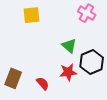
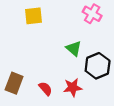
red star: (68, 72) -> (73, 87), moved

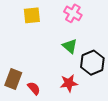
pink cross: (92, 14) -> (73, 13), moved
red semicircle: (45, 89) -> (34, 88), moved

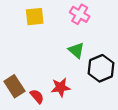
brown rectangle: (13, 79) -> (14, 86), turned -54
red star: (69, 83) -> (61, 87), moved

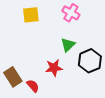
green triangle: (76, 50) -> (68, 45), turned 35
red star: (61, 87) -> (54, 68), moved

